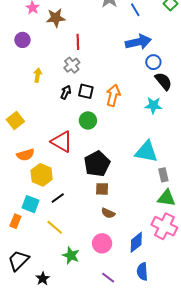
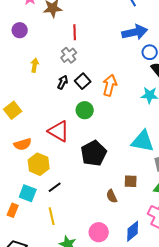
black square: (86, 91) -> (83, 81), turned 35
brown square: (102, 189) -> (131, 181), moved
brown semicircle: (108, 213) -> (112, 196), moved, turned 40
yellow line: (55, 227) -> (52, 216), turned 36

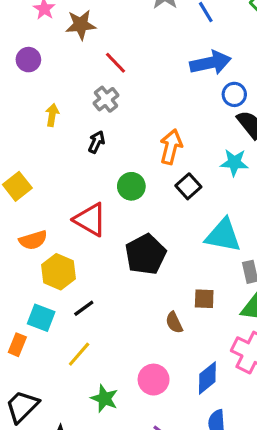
red line: (75, 32) -> (116, 63), turned -42
black square: (83, 81) -> (188, 186), moved
yellow line: (52, 216) -> (79, 354), turned 54

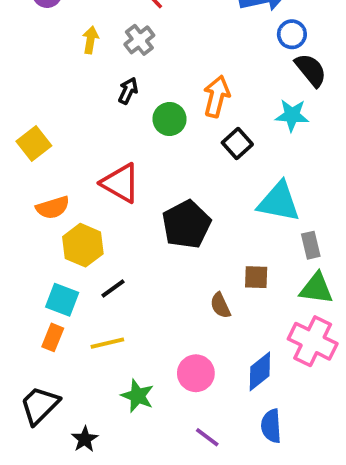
yellow arrow: (52, 115) -> (90, 40), moved
green circle: (131, 186) -> (169, 119), moved
orange rectangle: (17, 345) -> (53, 337), moved
yellow line: (79, 354) -> (107, 343), turned 36

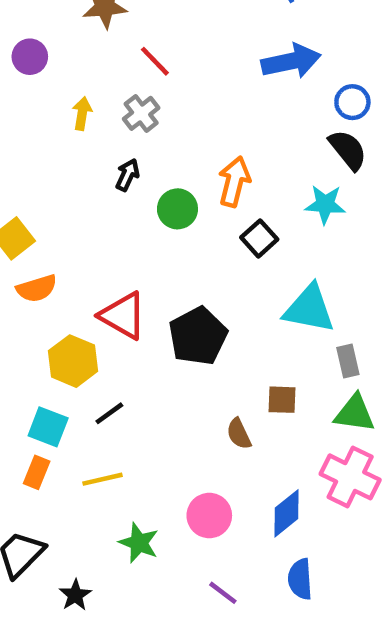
blue circle: (292, 34) -> (352, 102), moved
red triangle: (121, 183) -> (123, 316), moved
orange semicircle: (53, 208) -> (37, 288), moved

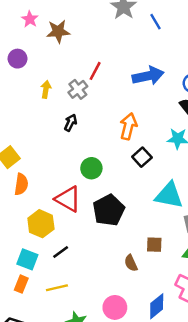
red line: (155, 61) -> (95, 71), moved, turned 72
blue arrow: (291, 61) -> (148, 76), moved
green circle: (177, 209) -> (91, 168), moved
orange semicircle: (37, 288) -> (21, 184), turned -65

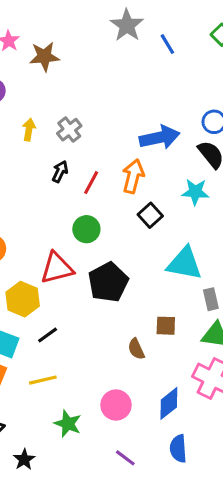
red line: (95, 71) -> (91, 183), moved
blue arrow: (148, 76) -> (160, 137), moved
red triangle: (68, 199) -> (57, 268), turned -44

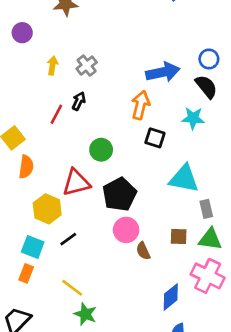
red line: (91, 183) -> (56, 114), moved
black square: (150, 215) -> (155, 138), turned -30
brown square: (166, 326) -> (179, 236), moved
yellow line: (43, 380) -> (72, 288), moved, turned 50
pink circle: (116, 405) -> (126, 230), moved

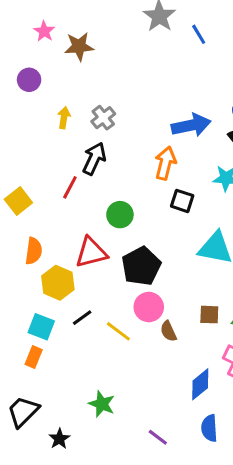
black arrow: (79, 101) -> (94, 159), size x1.5
red line: (56, 114) -> (70, 187), moved
orange semicircle: (26, 167) -> (34, 251), moved
yellow line: (72, 288) -> (118, 331), moved

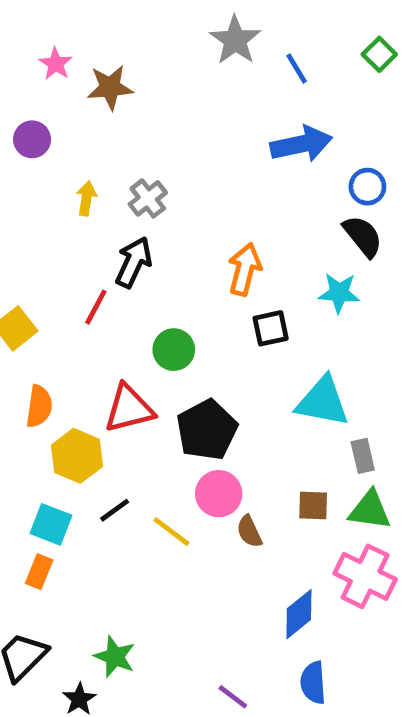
blue arrow: (191, 125) -> (301, 144), moved
black square: (182, 201) -> (271, 328), turned -30
green star: (102, 404) -> (115, 657), moved

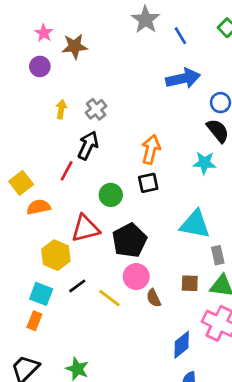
purple circle: (32, 139) -> (40, 66), moved
black square: (271, 328) -> (148, 183), moved
orange semicircle: (39, 406) -> (38, 207), moved, turned -110

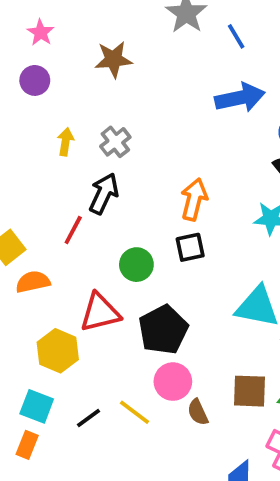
brown star: (75, 46) -> (113, 59), moved
brown square: (190, 283) -> (250, 391), size x1.4
black line: (77, 286) -> (88, 418), moved

